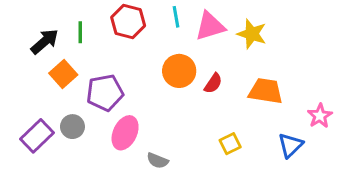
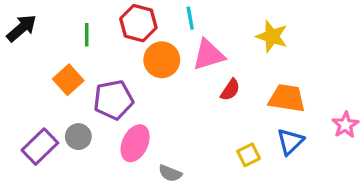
pink triangle: (210, 26) -> (209, 55), moved
black arrow: (45, 42) -> (22, 28), moved
orange circle: (179, 71) -> (162, 60), moved
blue triangle: (290, 145) -> (290, 142), moved

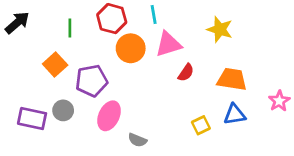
blue triangle: (290, 142) -> (235, 114), turned 35
purple rectangle: (40, 147) -> (32, 119), turned 56

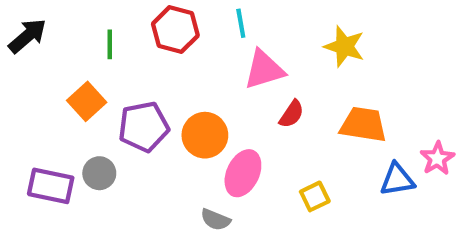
orange circle: (131, 48) -> (205, 135), moved
blue triangle: (235, 114) -> (397, 180), moved
pink ellipse: (109, 116) -> (243, 173), moved

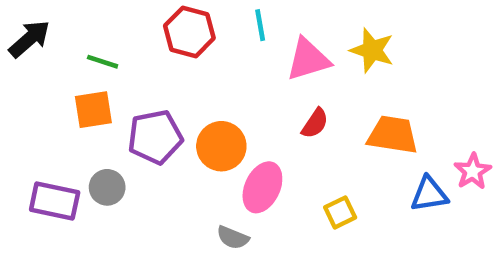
green line: (110, 44) -> (103, 62), moved, turned -72
pink triangle: (264, 70) -> (308, 59), moved
orange square: (87, 101) -> (93, 110), turned 33

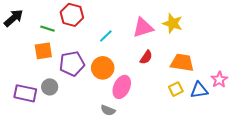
cyan line: (260, 25) -> (106, 36), moved, turned 56
red hexagon: (189, 32) -> (72, 15), moved
yellow square: (340, 212) -> (176, 89), moved

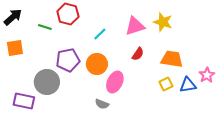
orange square: (43, 51) -> (15, 48), moved
gray circle: (50, 87) -> (47, 82), size x1.6
purple rectangle: (25, 93) -> (24, 101), moved

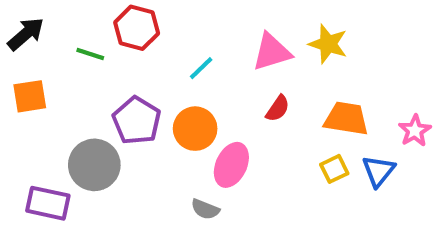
purple pentagon: (68, 60) -> (137, 121), turned -30
pink star: (207, 75) -> (415, 131), moved
blue triangle: (188, 85) -> (379, 171), turned -42

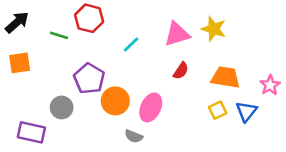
orange circle: (195, 129) -> (115, 101), moved
gray circle: (94, 165) -> (62, 107), size x0.7

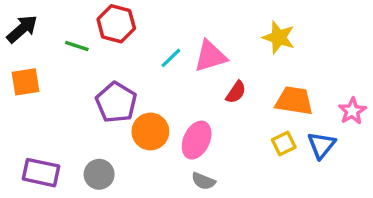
pink triangle: (177, 34) -> (210, 56), moved
gray circle: (62, 107) -> (99, 174), moved
gray semicircle: (134, 136) -> (203, 181), moved

